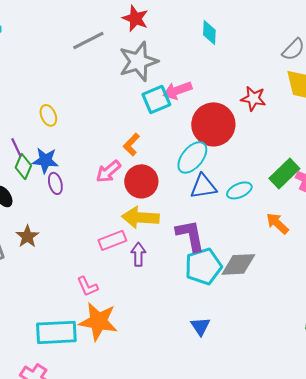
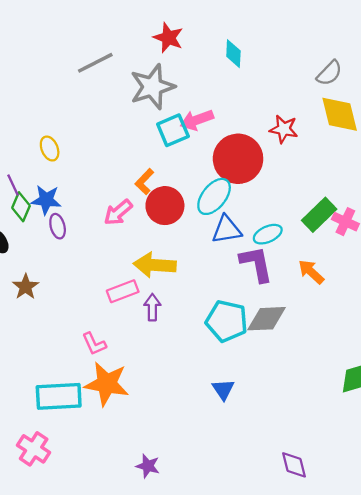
red star: (135, 18) -> (168, 38), moved
red circle: (141, 181) -> (165, 206), moved
purple L-shape: (190, 235) -> (256, 264), moved
cyan pentagon: (203, 266) -> (227, 321), turned 30

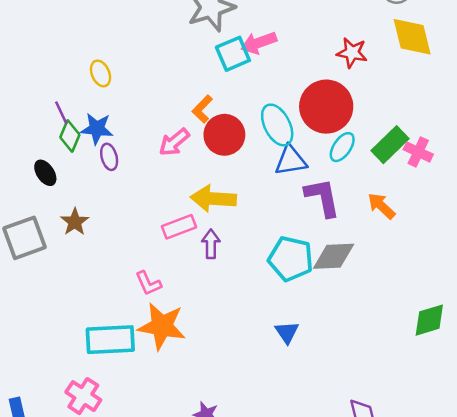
red circle: (238, 159) -> (326, 107), moved
cyan ellipse: (214, 196) -> (277, 125), turned -66
cyan ellipse: (268, 234) -> (342, 147), moved, turned -32

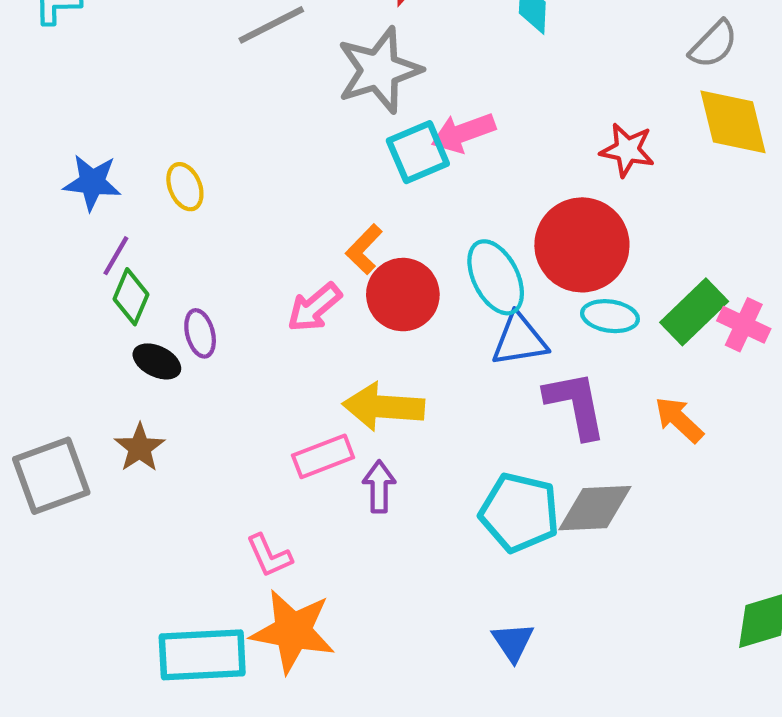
purple line: (61, 113) -> (116, 256), turned 55
blue star: (97, 129) -> (92, 182), moved
cyan ellipse: (342, 147) -> (610, 316), turned 64
black ellipse: (45, 173) -> (157, 361), moved, turned -30

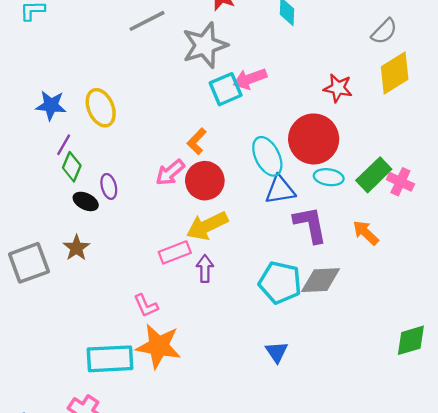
yellow diamond: (733, 122) -> (395, 73), turned 72
yellow ellipse: (185, 187) -> (101, 108), size x1.5
red circle: (403, 295) -> (205, 181), moved
yellow arrow: (383, 407) -> (207, 226), turned -30

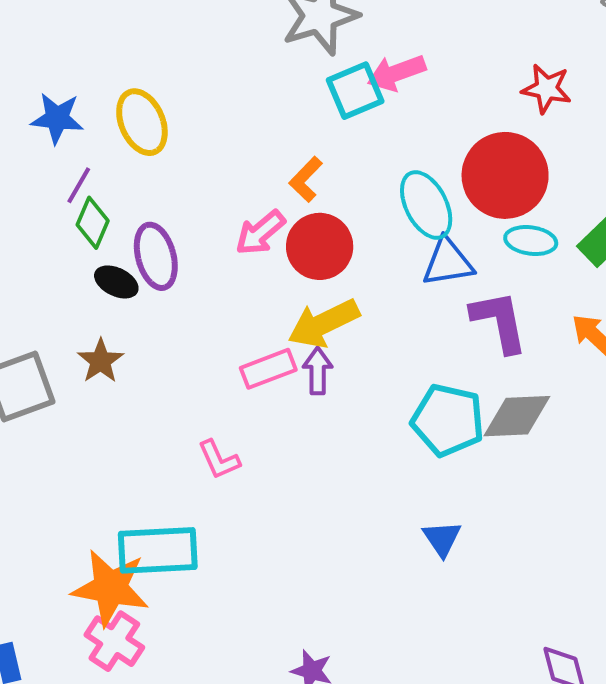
purple ellipse: (109, 186) -> (156, 256), size x1.5
purple arrow: (205, 269) -> (318, 371), moved
orange star: (159, 346) -> (110, 588), moved

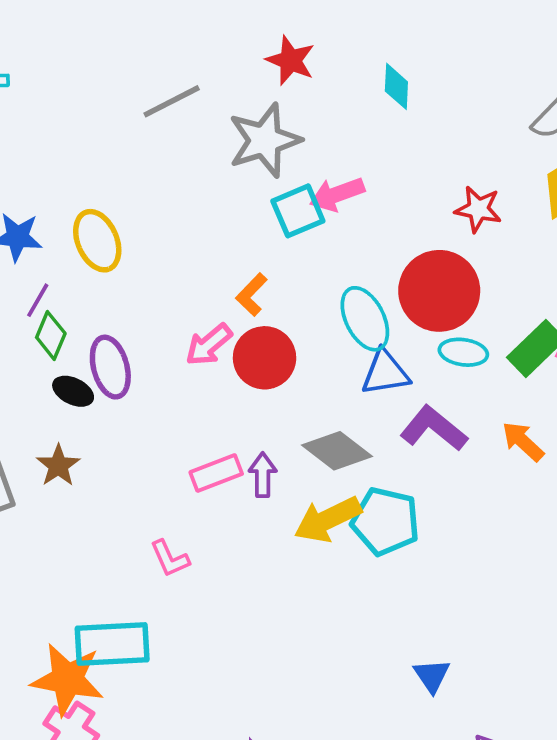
purple L-shape: (499, 321) -> (434, 428), turned -40
yellow arrow: (324, 323) -> (328, 519), moved
gray diamond: (517, 416) -> (337, 451), moved, turned 40
blue triangle: (442, 539) -> (432, 676), moved

